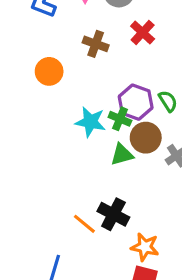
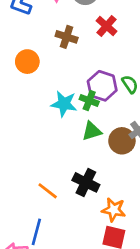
brown circle: (146, 138) -> (122, 141), moved
orange line: (84, 224) -> (48, 191), moved

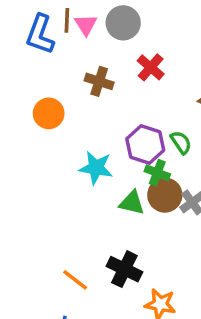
green cross: (89, 100) -> (157, 173), moved
green triangle: (92, 131) -> (132, 203), turned 30
brown circle: (122, 141) -> (165, 195), moved

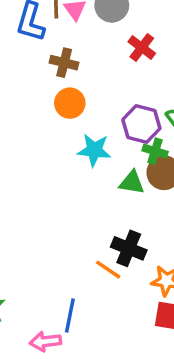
brown cross: (99, 81) -> (64, 63), moved
orange circle: (49, 113) -> (70, 103), moved
orange line: (75, 280) -> (108, 270), moved

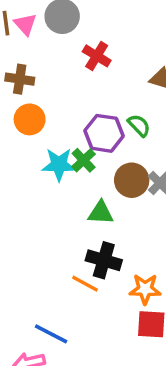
green cross: (155, 151) -> (84, 160), moved, turned 35
green triangle: (132, 182) -> (101, 213), moved
blue line: (70, 315) -> (51, 334), turned -68

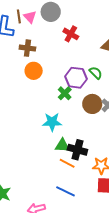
cyan star: (59, 164) -> (52, 122), moved
green triangle: (101, 213) -> (62, 145), moved
blue line: (51, 334) -> (65, 191), moved

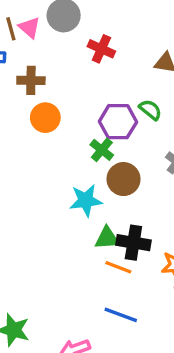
brown circle: (92, 104) -> (123, 179), moved

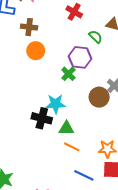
green semicircle: (150, 110) -> (95, 37), moved
brown circle: (123, 179) -> (99, 97), moved
black cross: (133, 243) -> (42, 118), moved
blue line: (121, 315) -> (84, 175), moved

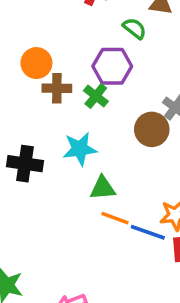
brown cross: (29, 27) -> (57, 88), moved
black cross: (42, 118) -> (25, 164), moved
blue line: (84, 175) -> (148, 232), moved

